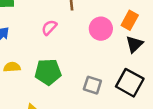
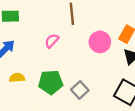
gray square: (92, 85) -> (80, 90), moved, turned 30

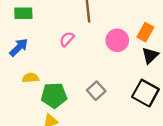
green pentagon: (51, 82) -> (54, 95), moved

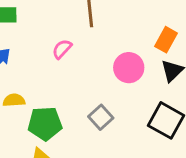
pink circle: (117, 40) -> (129, 68), moved

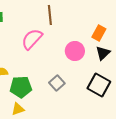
pink semicircle: (62, 49) -> (32, 39), size x1.6

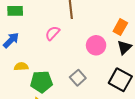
pink semicircle: (32, 39) -> (53, 33), size x0.7

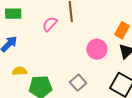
pink semicircle: (53, 33) -> (50, 24), moved

